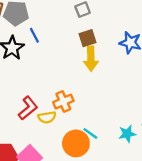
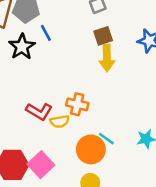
orange cross: (63, 102) -> (77, 104), turned 36
red L-shape: (28, 108) -> (39, 111), turned 70

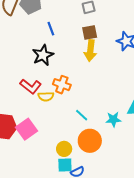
blue line: (46, 33) -> (51, 29), moved
black star: (22, 47) -> (43, 55), moved
orange circle: (91, 149) -> (90, 141), moved

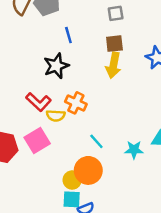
pink square: (26, 129) -> (37, 141), moved
orange circle: (90, 141) -> (88, 170), moved

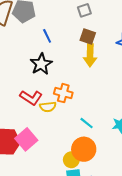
brown square: (114, 44) -> (88, 36), turned 35
pink square: (37, 141) -> (26, 139), moved

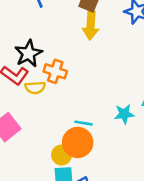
black star: (41, 64) -> (28, 54), moved
cyan line: (87, 123) -> (83, 123), moved, turned -32

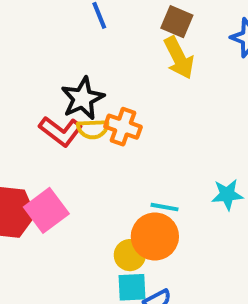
yellow arrow: (91, 26) -> (179, 58), turned -32
yellow semicircle: (35, 88) -> (93, 129), moved

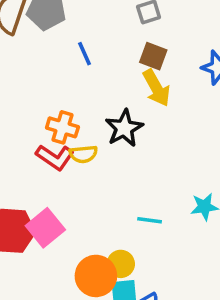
black star: (83, 98) -> (124, 128), moved
orange cross: (123, 127) -> (62, 127), moved
orange circle: (155, 236) -> (96, 276), moved

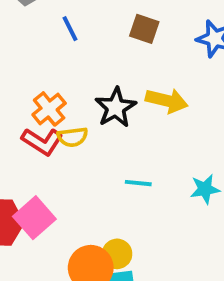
yellow arrow: (156, 88) -> (167, 101), moved, turned -45
orange cross: (62, 127) -> (49, 109), turned 36
cyan line: (150, 220) -> (138, 183), moved

